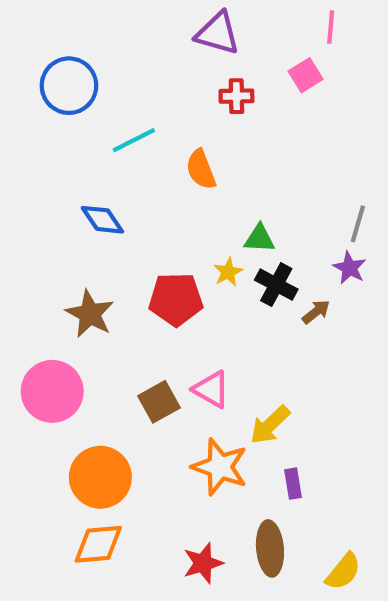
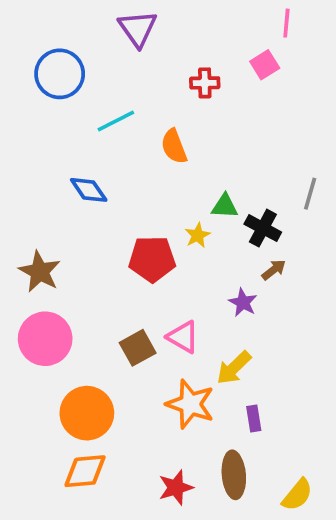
purple triangle: (218, 33) -> (138, 28), moved, turned 39
purple star: (350, 268) -> (243, 302), moved
black cross: (276, 285) -> (263, 228), moved
brown star: (90, 314) -> (40, 272), moved

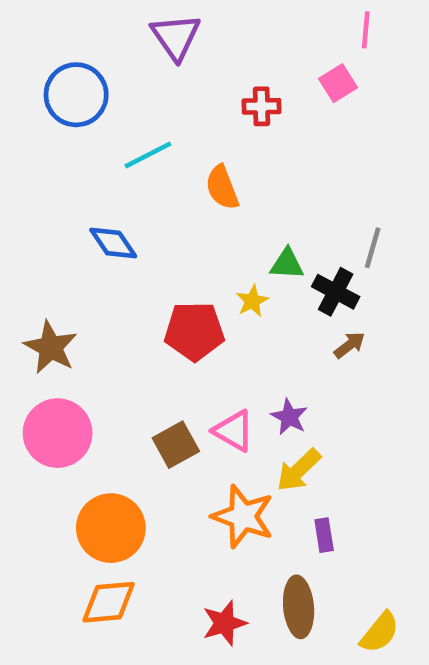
gray line: (310, 194) -> (373, 248), moved
purple star: (243, 302) -> (289, 417), moved

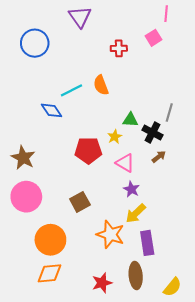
cyan line: (148, 155) -> (72, 90), moved
pink triangle: (234, 431) -> (125, 163), moved
purple rectangle: (324, 535) -> (147, 243), size x1.6

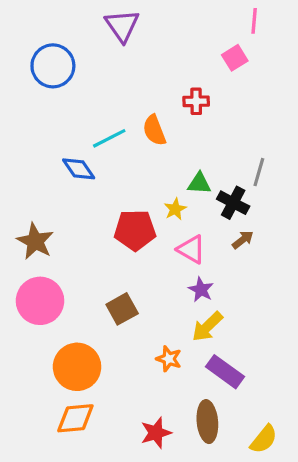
red cross: (119, 48) -> (196, 101), moved
orange star: (110, 234) -> (169, 359), size x0.6
purple rectangle: (147, 243) -> (225, 372), turned -45

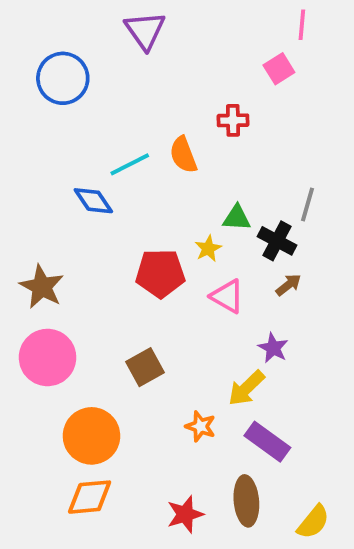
purple star: (201, 290) -> (273, 348), moved

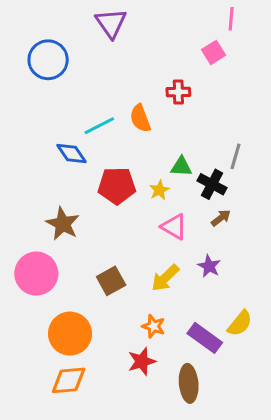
red pentagon: (160, 273) -> (117, 186), moved
brown star: (42, 287) -> (63, 224), moved
yellow arrow: (246, 388) -> (165, 278), moved
red star: (185, 514) -> (142, 361), moved
yellow semicircle: (313, 522) -> (240, 323), moved

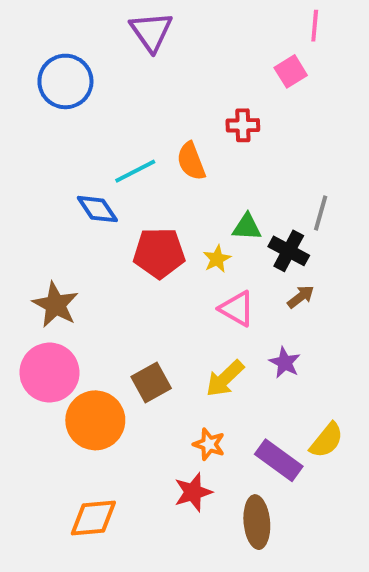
brown star: (63, 224) -> (55, 305), moved
orange circle: (70, 334) -> (95, 420), moved

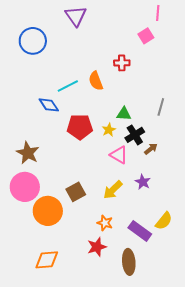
black cross: (289, 251) -> (135, 135), moved, turned 30

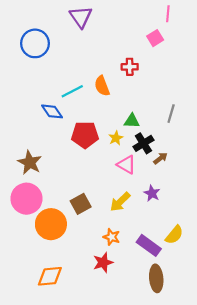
brown ellipse: (129, 262) -> (156, 278), moved

